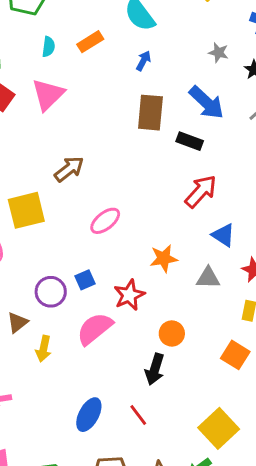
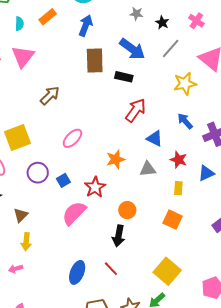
blue arrow: (143, 61) -> (86, 25), size x1.5
brown arrow: (69, 169) -> (50, 95), moved
purple circle: (51, 292) -> (38, 173), moved
yellow arrow: (43, 349) -> (26, 242), moved

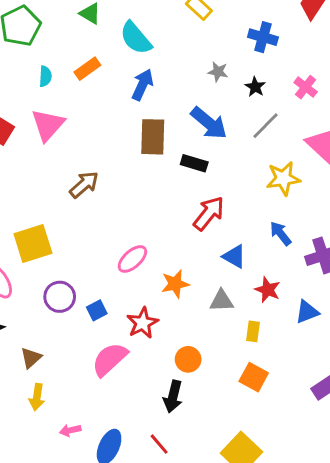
pink ellipse: (72, 138) -> (132, 259), moved
yellow rectangle: (178, 188) -> (253, 331), moved
pink arrow: (16, 269) -> (70, 430), moved

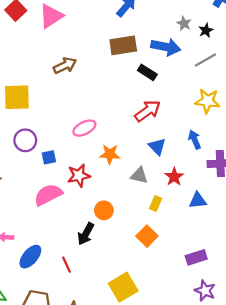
gray star: (218, 72) -> (184, 23), moved
blue arrow: (209, 123) -> (166, 47), turned -44
brown rectangle: (153, 137) -> (123, 45), turned 64

